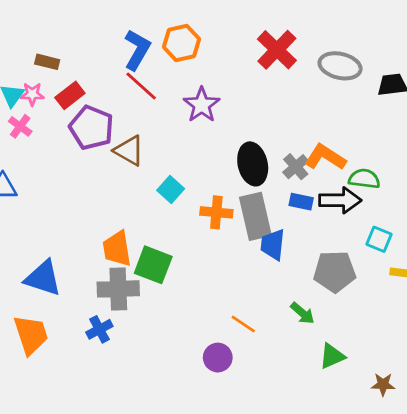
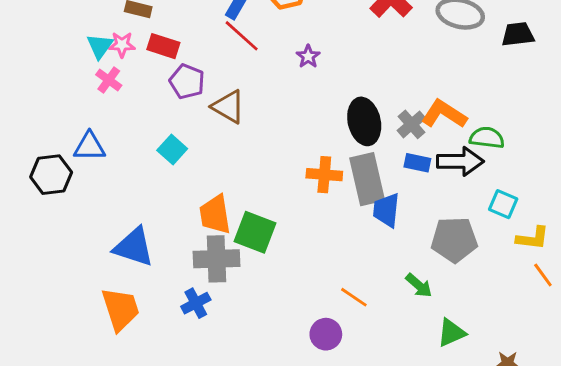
red rectangle: (70, 95) -> (163, 46), turned 56
purple star: (202, 105) -> (308, 56), size x0.6
purple pentagon: (91, 128) -> (187, 82), size x0.7
cyan square: (171, 190) -> (172, 150), moved

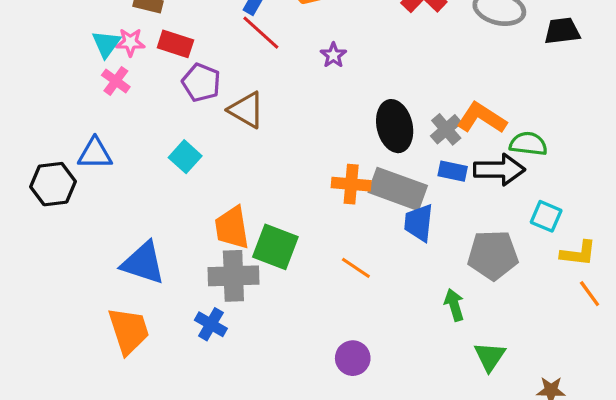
gray rectangle: (367, 179) -> (398, 189), turned -57
green arrow: (419, 285) -> (454, 305), turned -148
orange line: (354, 297) -> (356, 268), moved
blue cross: (196, 303) -> (211, 324), turned -32
green triangle: (451, 333) -> (490, 356), turned -32

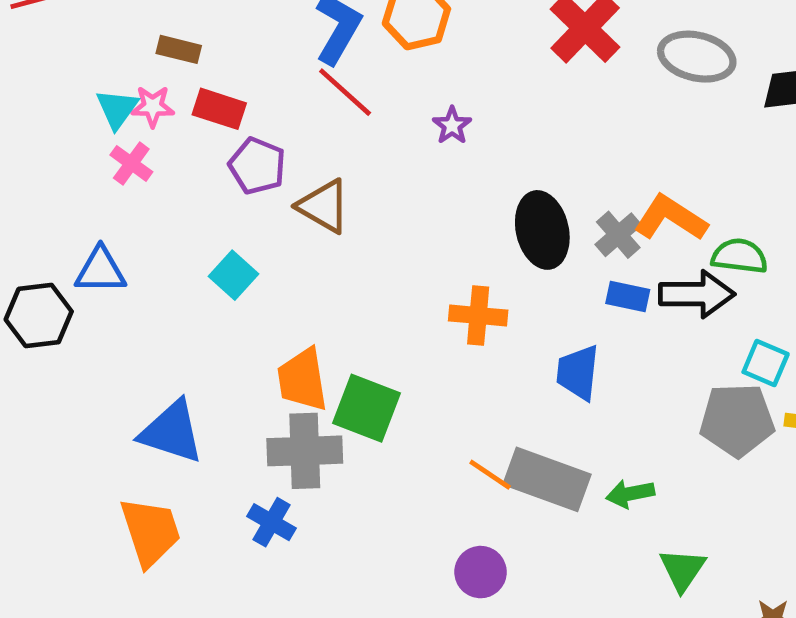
gray rectangle: (398, 189) -> (547, 479), moved
gray pentagon: (493, 255) -> (737, 420), moved
orange line: (356, 268) -> (490, 475), moved
green arrow: (454, 305) -> (630, 494), turned -84

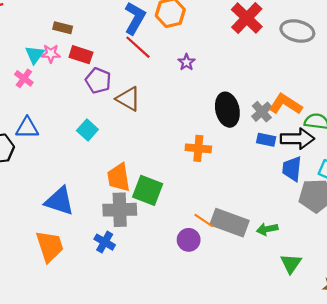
pink cross: (131, 163) -> (24, 78), moved
blue trapezoid: (578, 373) -> (292, 169), moved
purple circle: (481, 572) -> (189, 240), moved

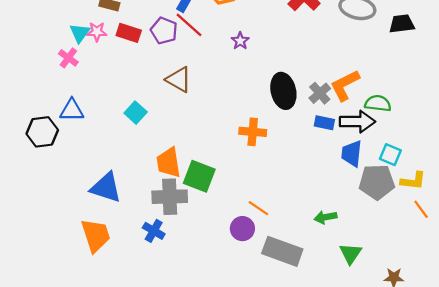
purple pentagon: (98, 81) -> (164, 31), moved
orange L-shape: (286, 104) -> (345, 85), turned -60
gray rectangle: (230, 223) -> (282, 251), moved

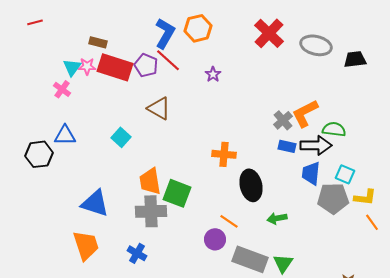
red rectangle: (129, 33) -> (115, 67), size x1.6
black ellipse: (283, 91) -> (251, 185), moved
green arrow: (326, 217) -> (277, 218), moved
blue cross: (154, 231) -> (137, 253), moved
green triangle: (351, 254) -> (283, 263), moved

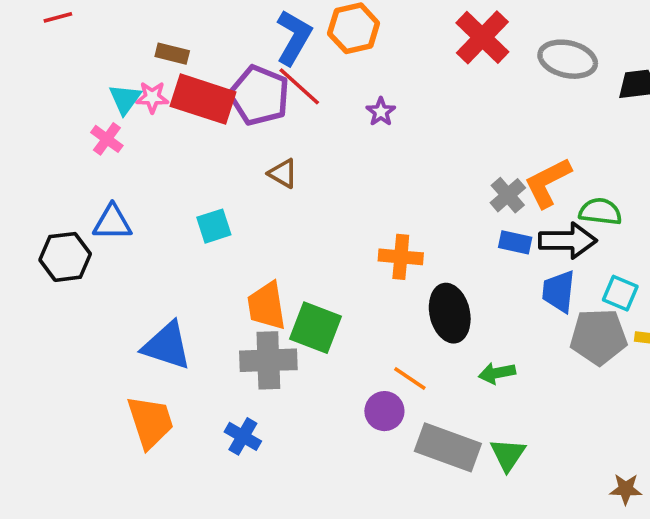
purple pentagon: (146, 65) -> (259, 95), size x1.4
brown triangle: (159, 108) -> (283, 173), size x0.7
cyan square: (121, 137) -> (214, 226), turned 30

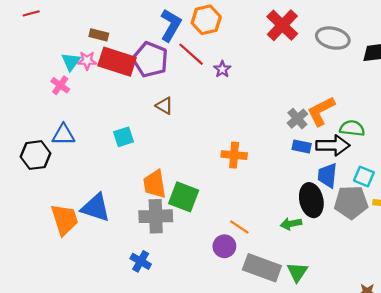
red line: (299, 86) -> (191, 54), moved
black ellipse: (450, 313) -> (311, 200), moved
orange trapezoid: (150, 422) -> (64, 219), moved

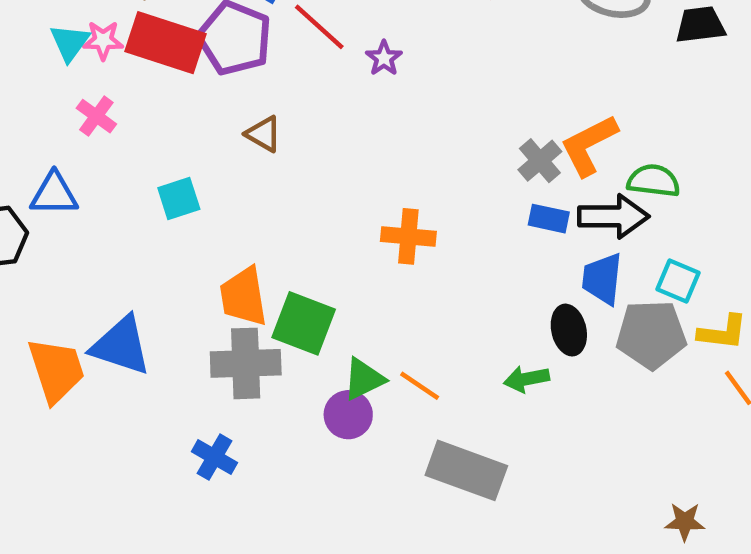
pink cross: (60, 85) -> (96, 116), moved
black ellipse: (311, 200) -> (569, 330), size x0.7
purple circle: (224, 246) -> (348, 415), moved
green triangle: (297, 272) -> (364, 379), moved, turned 30

